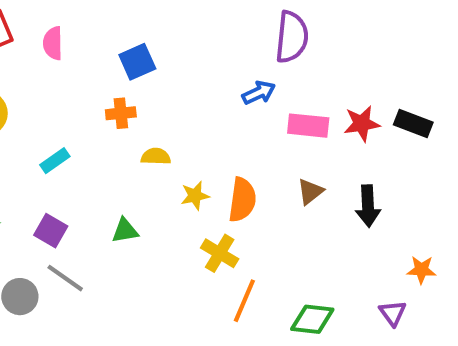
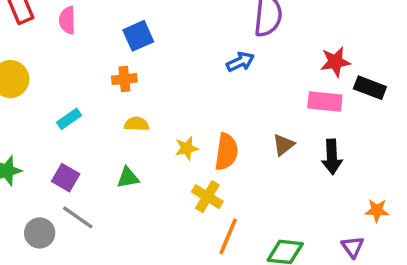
red star: (362, 124) -> (335, 62), moved
pink rectangle: (308, 126) -> (325, 102), moved
yellow semicircle: (156, 157) -> (136, 124), moved

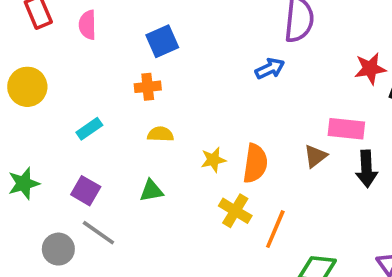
pink rectangle: (325, 102) -> (346, 129), moved
orange line: (228, 236) -> (275, 229), moved

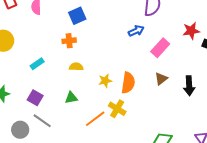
pink rectangle: (346, 129) -> (160, 48), moved, turned -54
orange line: (275, 229) -> (95, 119), moved, turned 30

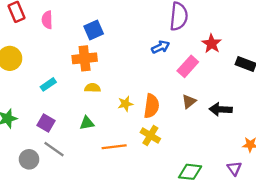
red star: (191, 31) -> (212, 44), moved, turned -30
orange cross: (69, 41) -> (85, 58), size x1.5
black arrow: (189, 86) -> (221, 109), turned 96
yellow cross: (117, 109) -> (150, 135), moved
orange line: (95, 119) -> (114, 147), turned 30

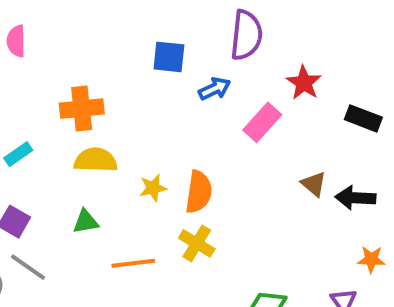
blue square: (94, 30) -> (169, 57), moved, turned 30
yellow semicircle: (93, 88) -> (96, 160), size x1.5
brown triangle: (189, 101) -> (314, 184), moved, turned -42
black arrow: (221, 109) -> (355, 198), moved

